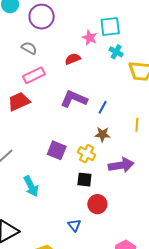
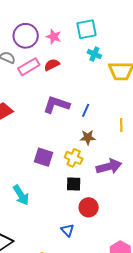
purple circle: (42, 17) -> (26, 36), moved
pink star: (90, 38) -> (54, 37), moved
pink rectangle: (34, 75) -> (29, 67), moved

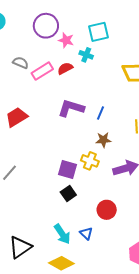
purple circle: (26, 36) -> (46, 26), moved
cyan cross: (94, 54) -> (86, 55), moved
purple square: (44, 157) -> (68, 170), moved
black square: (74, 184) -> (68, 194), moved, turned -35
cyan arrow: (21, 195) -> (62, 234), moved

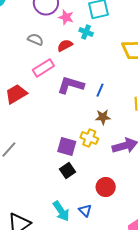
gray semicircle: (21, 63) -> (35, 39), moved
pink rectangle: (42, 71) -> (43, 68), moved

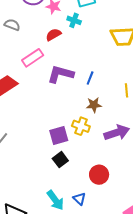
gray semicircle: (35, 39) -> (12, 25), moved
purple square: (67, 147) -> (59, 136), turned -30

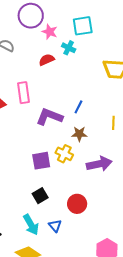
pink rectangle: (33, 58) -> (23, 93), moved, turned -70
purple L-shape: (60, 74) -> (49, 117), moved
black square: (60, 160) -> (40, 196), moved

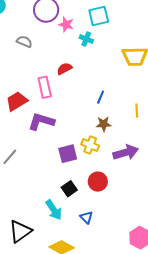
red semicircle: (47, 60) -> (64, 69), moved
purple L-shape: (49, 117) -> (41, 122), moved
red circle: (77, 204) -> (98, 182), moved
cyan arrow: (31, 225) -> (54, 210), moved

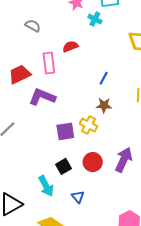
gray semicircle: (24, 42) -> (33, 26), moved
purple arrow: (126, 152) -> (124, 160), moved, turned -55

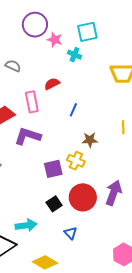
blue line: (104, 78) -> (73, 110), moved
red circle: (93, 162) -> (83, 197), size x1.4
cyan arrow: (46, 186) -> (26, 225), moved, turned -65

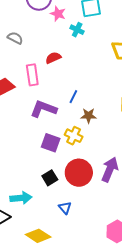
blue line: (73, 110) -> (73, 97), moved
purple L-shape: (28, 136) -> (43, 109), moved
purple square: (53, 169) -> (51, 143), turned 30

